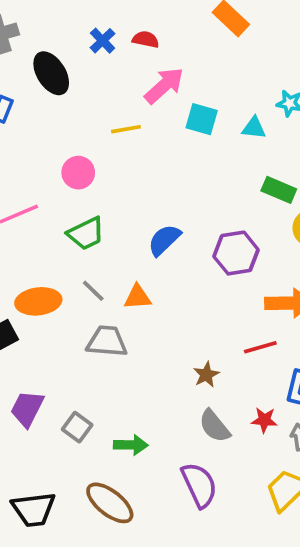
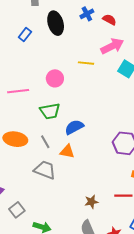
blue semicircle: (164, 240) -> (74, 127), moved

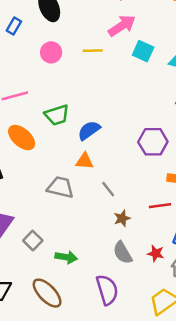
pink circle: (55, 78) -> (51, 52), moved
orange ellipse: (15, 139) -> (22, 138), moved, turned 40
gray line: (45, 142) -> (108, 189), moved

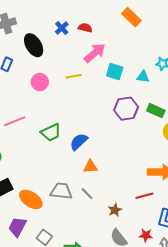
orange ellipse: (22, 138) -> (31, 199), moved
purple hexagon: (153, 142) -> (126, 109), moved
orange triangle: (84, 161) -> (90, 167), moved
gray line: (108, 189) -> (87, 194), moved

